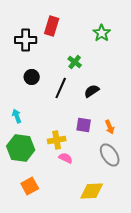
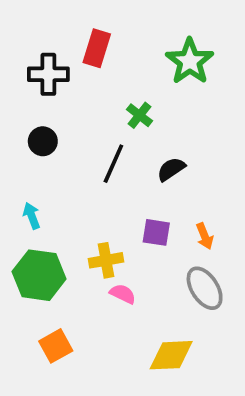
green star: (102, 33) -> (190, 61), size x1.4
black circle: (32, 77) -> (43, 141), moved

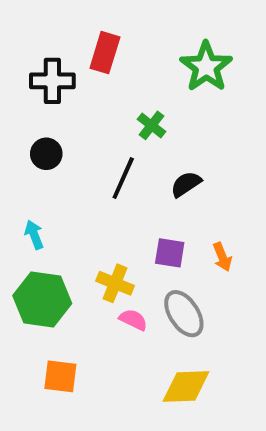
yellow cross: (106, 260) -> (115, 283), turned 32
gray ellipse: (205, 288) -> (184, 314), moved
orange square: (56, 346) -> (60, 376), turned 36

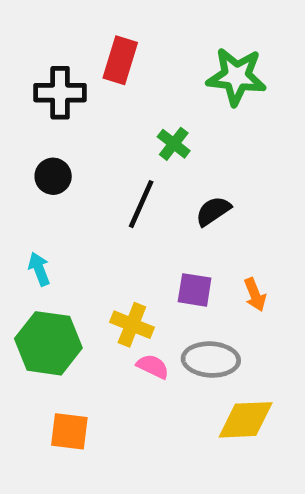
green star: (206, 67) -> (236, 76), turned -30
gray ellipse: (184, 314) -> (211, 360), turned -54
yellow diamond: (186, 386) -> (246, 420), moved

